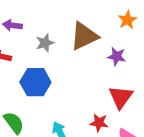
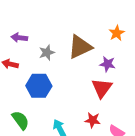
red triangle: (121, 97) -> (102, 88), moved

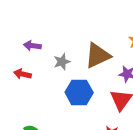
blue hexagon: (39, 86) -> (79, 92), moved

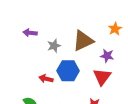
red arrow: (22, 74) -> (46, 79), moved

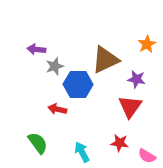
gray star: (54, 46) -> (55, 66), moved
blue hexagon: (68, 71) -> (78, 84), moved

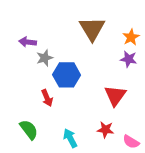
brown triangle: (105, 60) -> (92, 29), moved, turned -36
purple star: (137, 79) -> (129, 59), moved
red arrow: (57, 109) -> (47, 98), turned -126

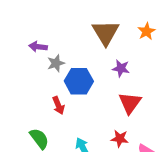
orange star: (131, 37) -> (146, 31), moved
purple star: (129, 59) -> (121, 68), moved

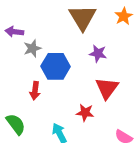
red arrow: (58, 105) -> (35, 91), turned 30
red star: (120, 139) -> (85, 113), moved

